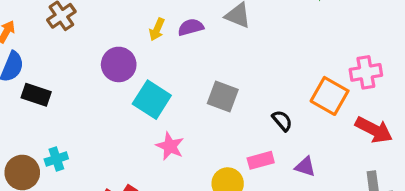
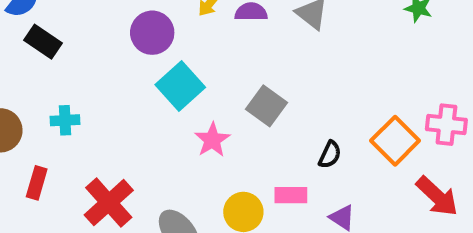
black semicircle: (282, 121) -> (330, 155), turned 50
pink star: (170, 146) -> (212, 140), moved
cyan cross: (56, 159) -> (65, 120), moved

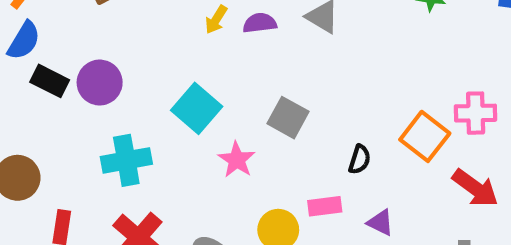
purple circle: (152, 33) -> (100, 83), moved
cyan cross: (65, 120) -> (126, 160), moved, size x1.6

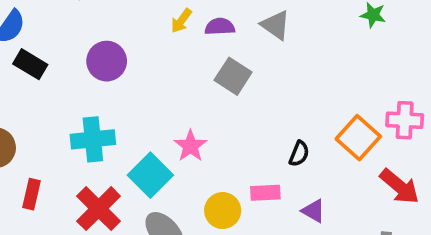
purple circle: (100, 83) -> (107, 61), moved
cyan square: (197, 108) -> (150, 175), moved
gray square: (288, 118) -> (233, 76), moved

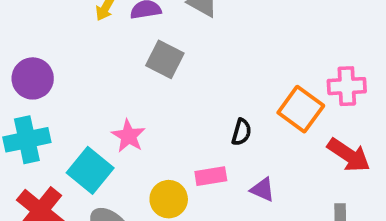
purple circle: (107, 61) -> (33, 78), moved

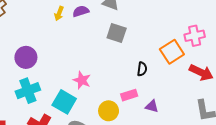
gray square: (165, 59) -> (117, 33), moved
orange square: (301, 109) -> (172, 52), turned 30
purple triangle: (263, 190) -> (152, 106), moved

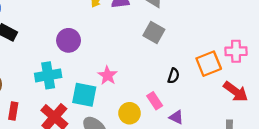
purple circle: (26, 57) -> (69, 40), moved
pink rectangle: (129, 95) -> (155, 101), turned 63
cyan square: (64, 102) -> (84, 95), turned -30

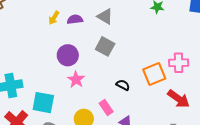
purple circle: (69, 40) -> (68, 55), moved
pink star: (107, 75) -> (76, 80), moved
black semicircle: (174, 76) -> (123, 85), turned -80

